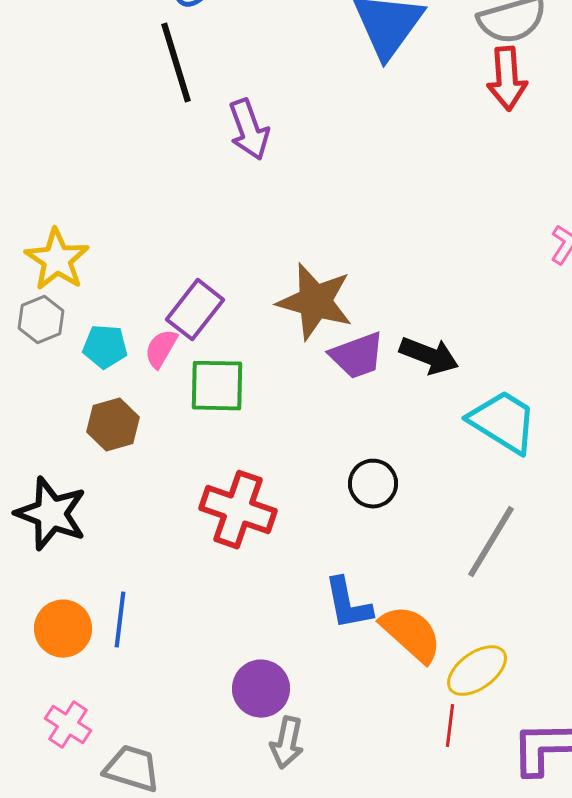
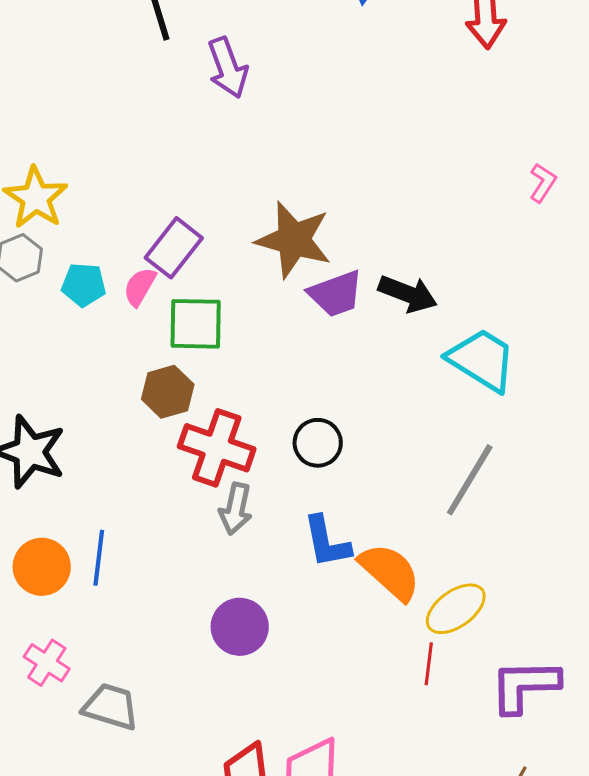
brown hexagon: (113, 425) -> (168, 392), moved
black circle: (373, 484) -> (318, 443), moved
gray arrow: (287, 743) -> (236, 509), moved

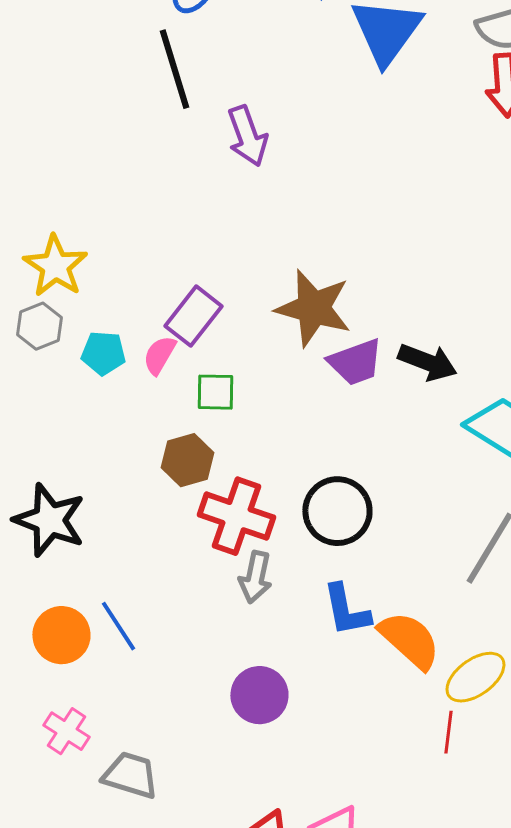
green square: (196, 324) -> (215, 392), size x0.7
black circle: (318, 443) -> (337, 511), size x1.4
blue line: (99, 558) -> (118, 626), turned -40

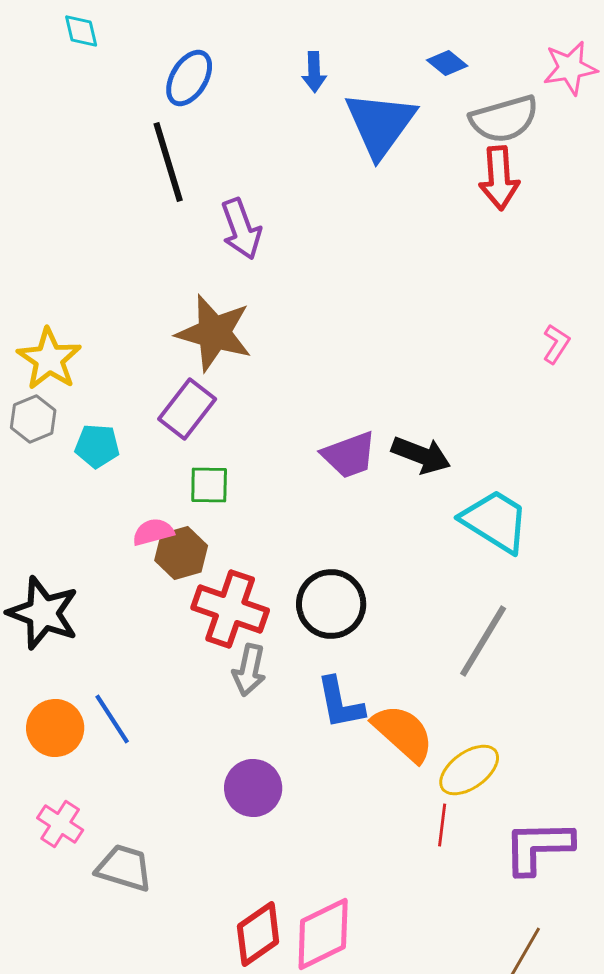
brown star: (313, 308) -> (214, 333), moved
pink semicircle: (159, 355) -> (153, 532), moved, turned 45

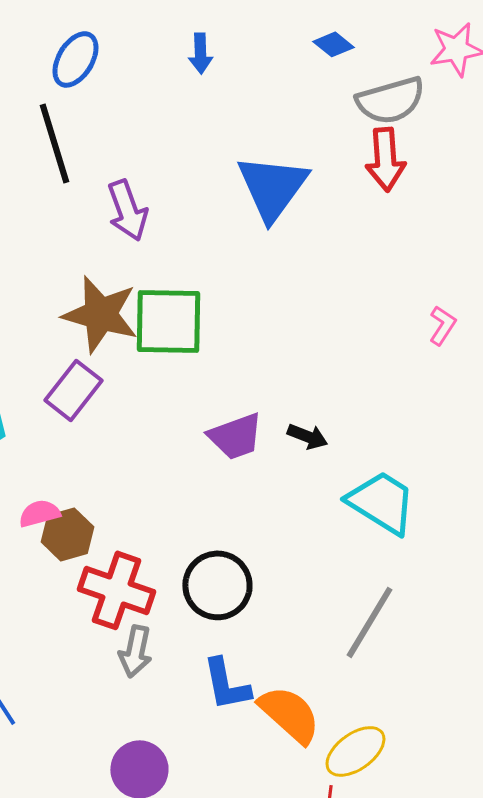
blue triangle: (380, 124) -> (272, 187), moved
black arrow: (421, 455) -> (307, 436), size x0.7
green square: (209, 485) -> (168, 321), moved, size x1.8

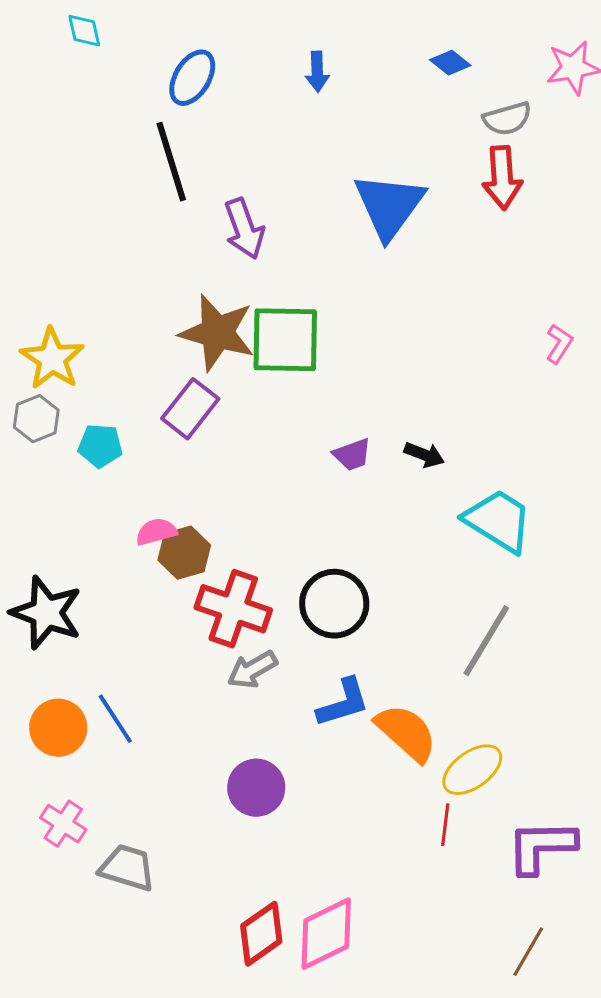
gray semicircle: (390, 100) -> (507, 119), size x0.7
purple trapezoid: (235, 436) -> (352, 455), size x0.7
gray arrow: (135, 651) -> (252, 670), turned 48
blue L-shape: (226, 684) -> (343, 703), turned -96

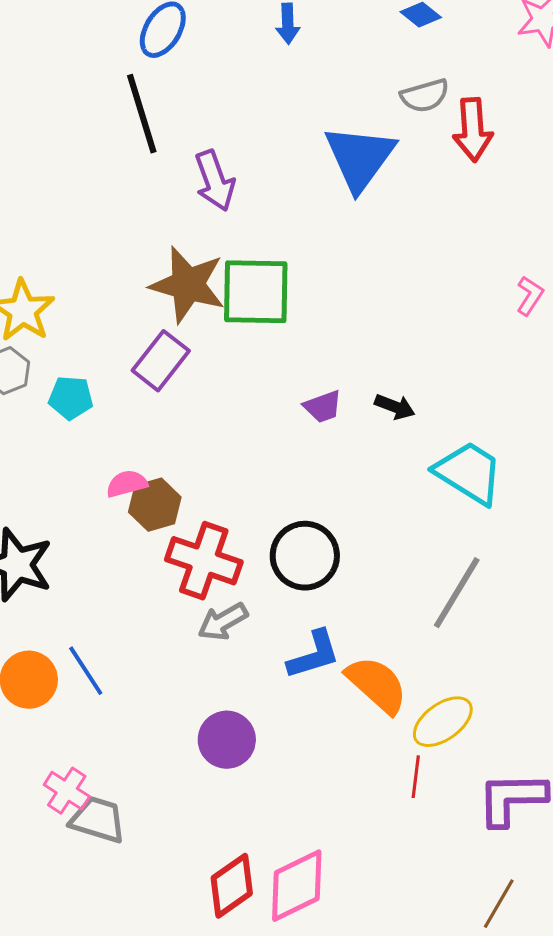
gray semicircle: (507, 119) -> (425, 96), moved
pink cross: (63, 824) -> (67, 791), moved

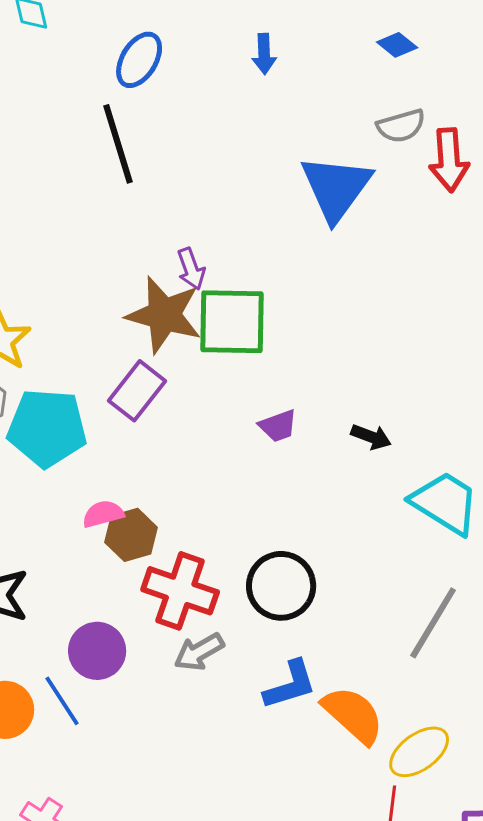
purple arrow: (215, 181) -> (191, 269), moved, size x0.7
cyan pentagon: (71, 398) -> (47, 428), size x1.8
purple trapezoid: (323, 407) -> (278, 426), moved
purple circle: (227, 740) -> (97, 651), moved

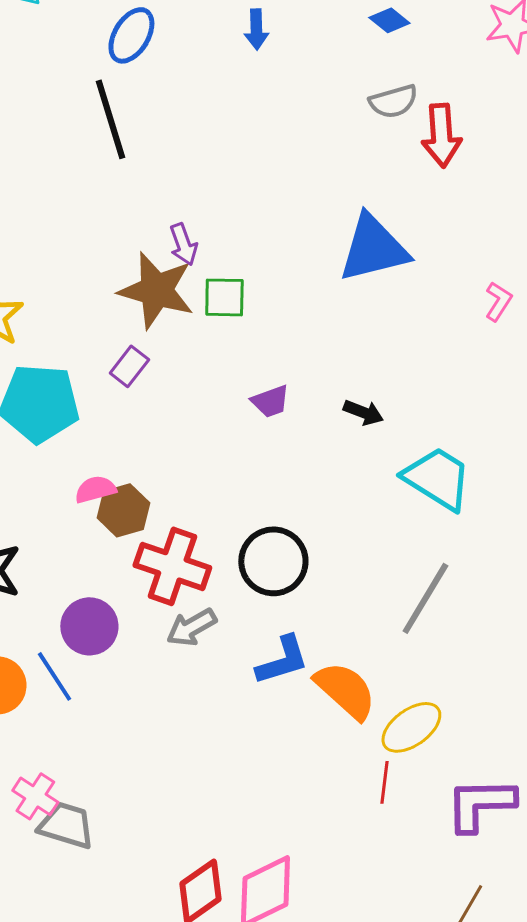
blue triangle: (336, 188) -> (373, 248), moved, turned 40
green square: (232, 322) -> (224, 297), size x0.6
purple rectangle: (137, 391) -> (129, 366), size x0.7

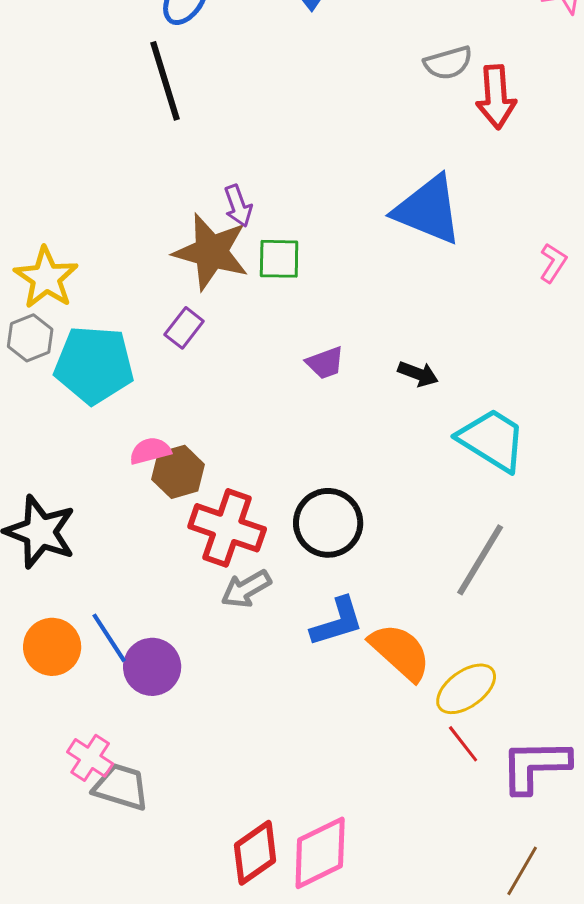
blue triangle: (373, 248) -> (428, 210), turned 36
purple circle: (89, 626) -> (152, 667), moved
red line: (384, 782) -> (463, 744), moved, turned -45

